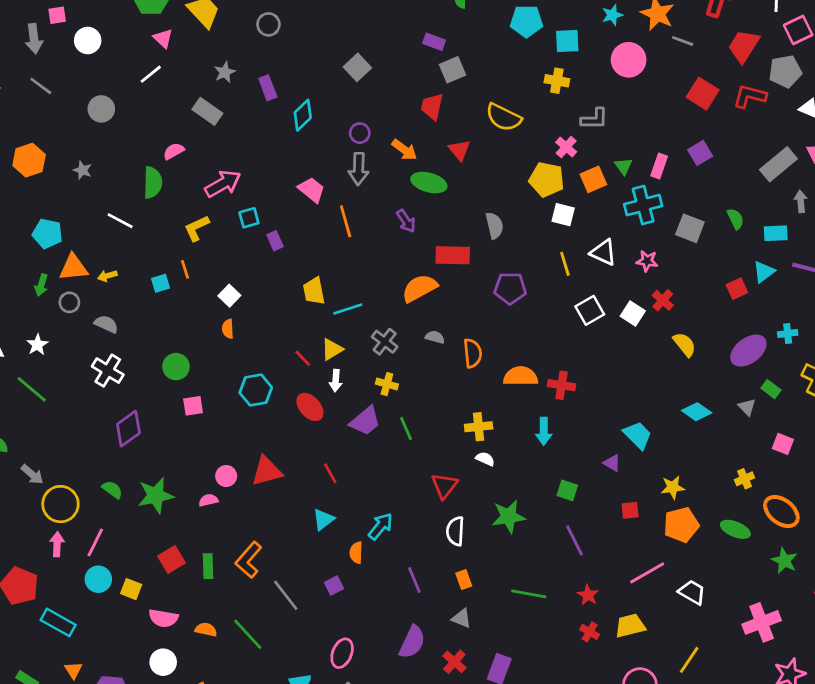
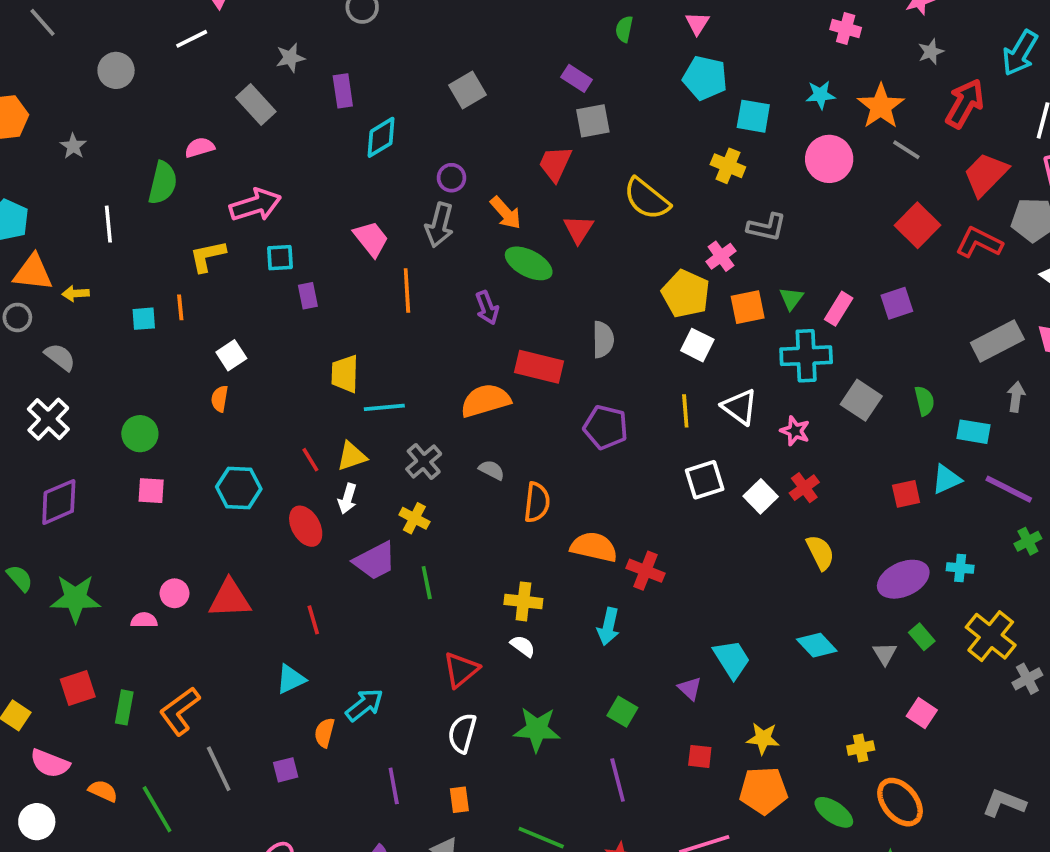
white line: (120, 221) -> (108, 224), turned 44

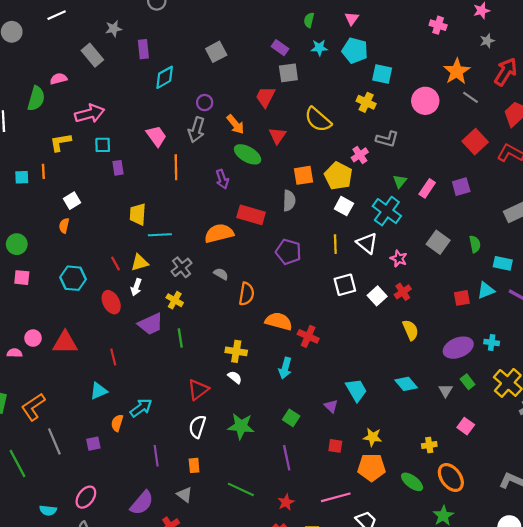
cyan star: (821, 95) -> (319, 48), moved
orange square: (748, 307) -> (304, 175), moved
cyan cross: (806, 356) -> (387, 211), moved, turned 36

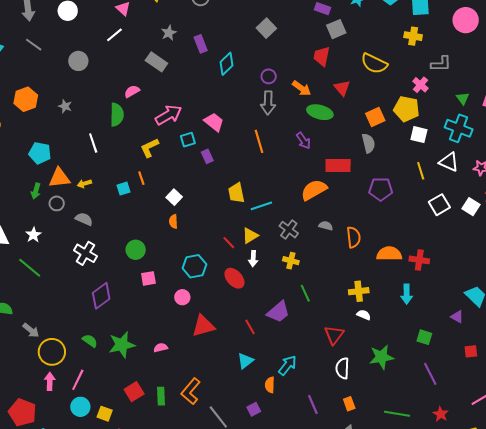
pink trapezoid: (156, 136) -> (214, 122), moved
purple trapezoid: (151, 324) -> (278, 312), moved
pink circle: (33, 338) -> (182, 297), moved

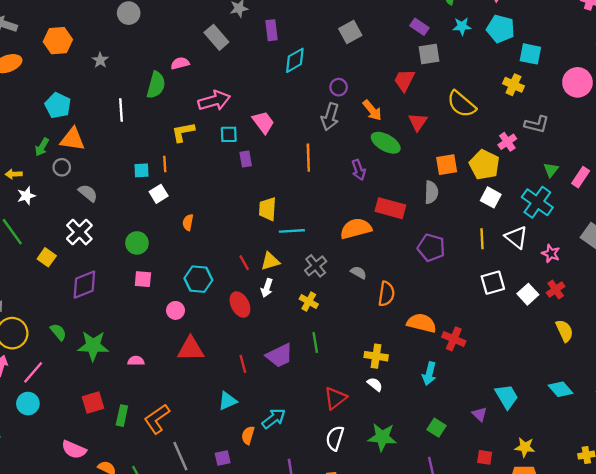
yellow arrow: (84, 184) -> (14, 174), moved
white square: (174, 197) -> (159, 194), moved
yellow square: (105, 414) -> (47, 257), moved

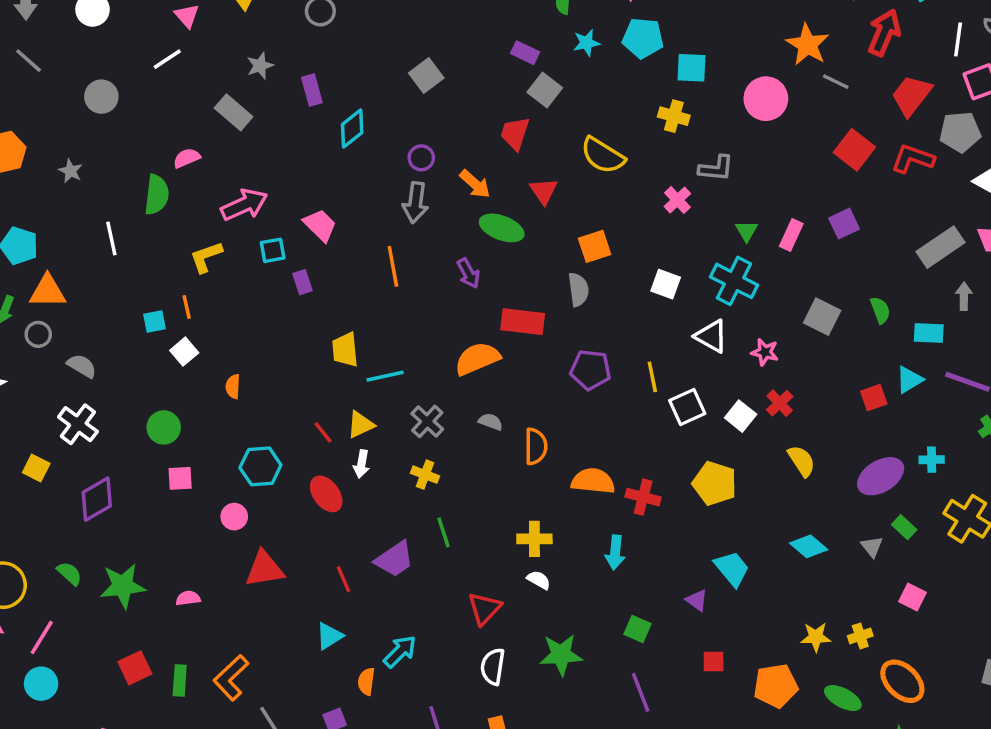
gray square: (429, 54) -> (545, 90), turned -35
yellow pentagon: (484, 165) -> (715, 483), moved
yellow line: (482, 239) -> (652, 377), moved
yellow star: (525, 447) -> (816, 637), moved

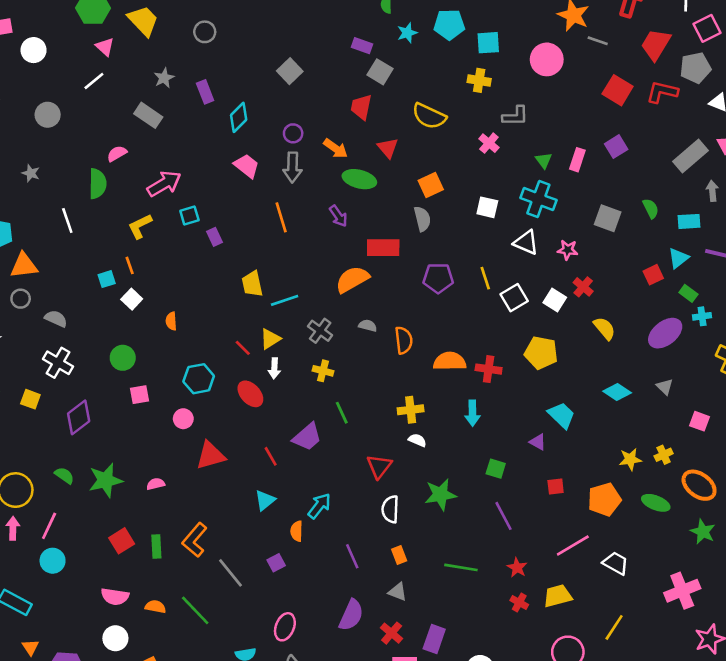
pink trapezoid: (320, 225) -> (247, 166), moved
green rectangle: (904, 527) -> (688, 293), moved

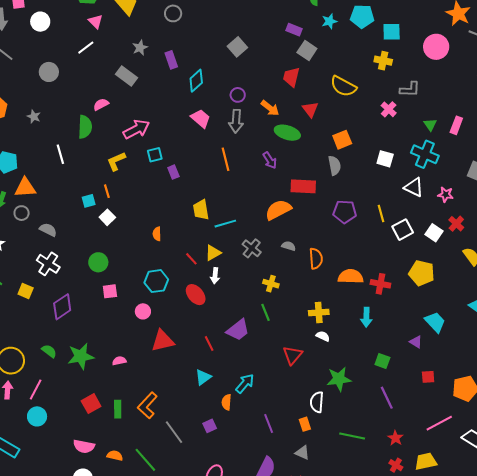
orange semicircle: (171, 321) -> (157, 234), moved
yellow cross: (323, 371) -> (271, 284), moved
white semicircle: (390, 509) -> (317, 402), moved

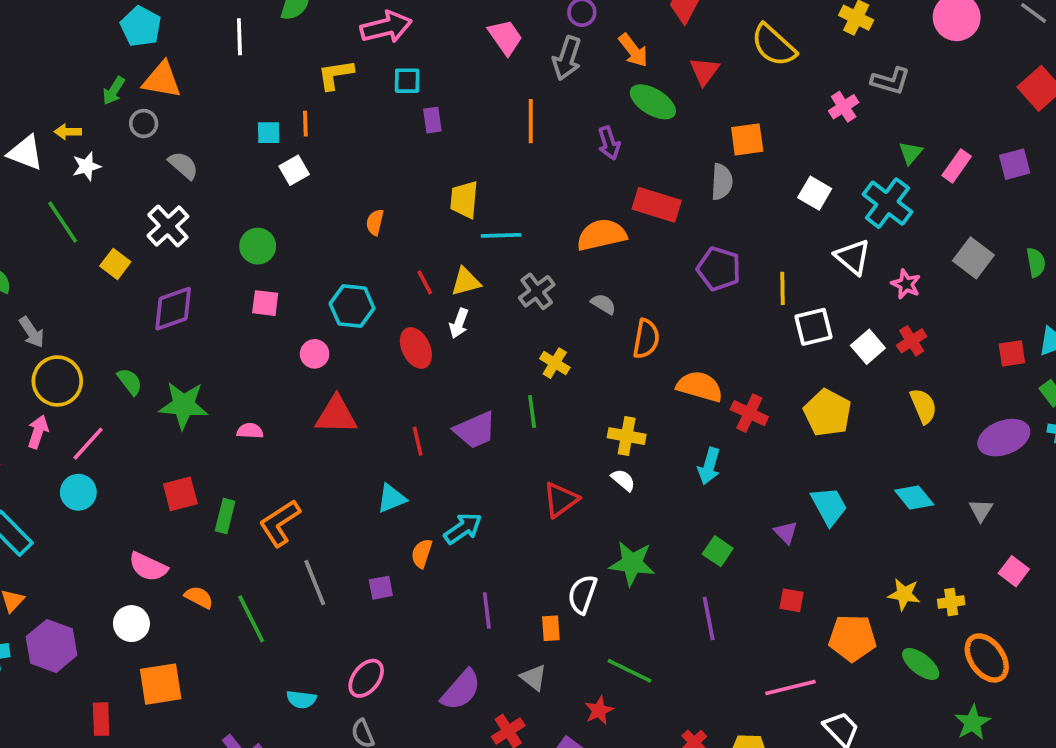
red star: (395, 438) -> (599, 710), moved

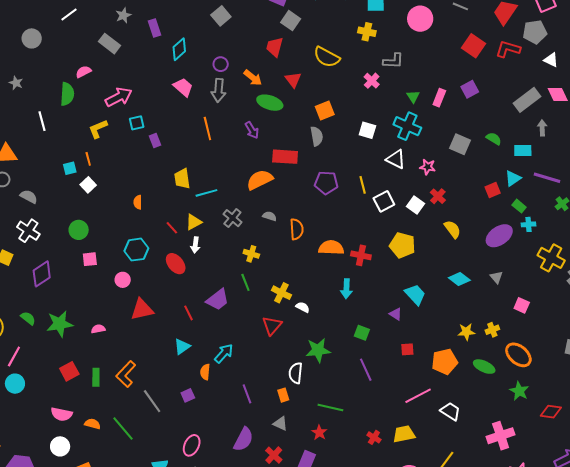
green semicircle: (1036, 262) -> (494, 139), turned -35
yellow cross: (627, 436) -> (281, 293), moved, turned 30

